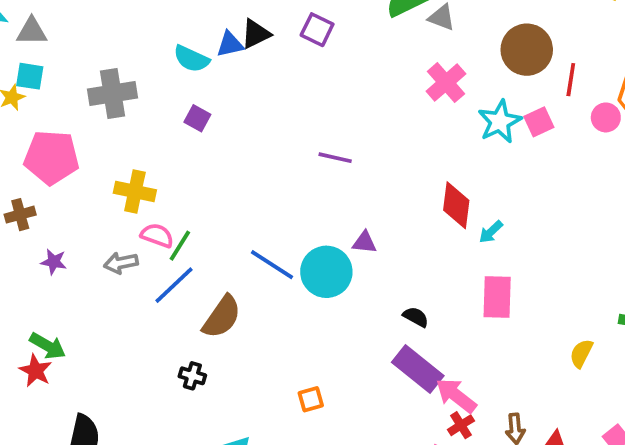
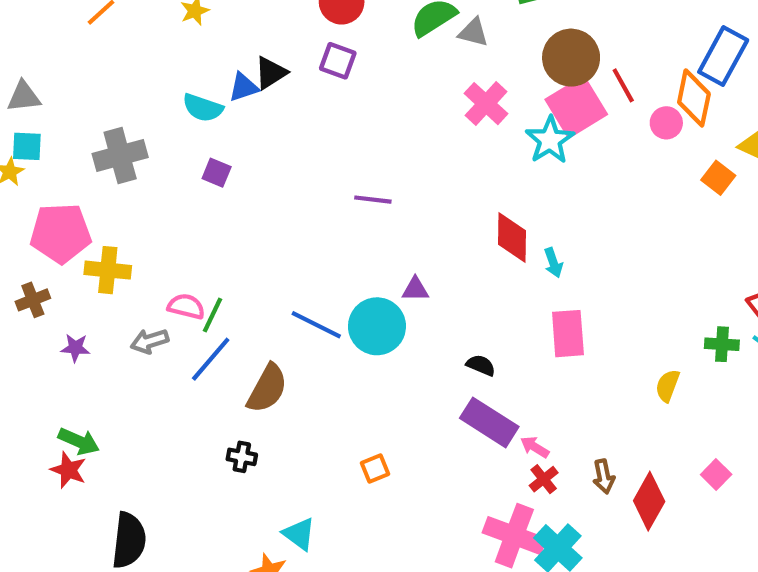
red line: (571, 80) -> (623, 85), turned -32
pink square: (539, 122) -> (576, 107), moved, size x1.8
yellow cross: (135, 191) -> (108, 270), moved
cyan arrow: (491, 232) -> (553, 263), turned -60
pink arrow: (456, 396) -> (535, 447), size x0.6

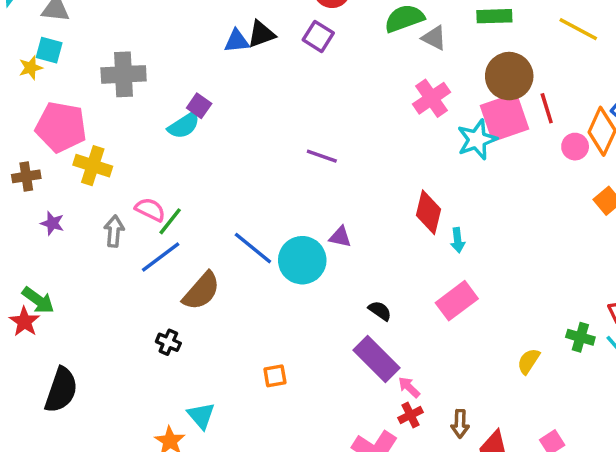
cyan semicircle: (203, 108) -> (184, 125), moved, turned -64
pink rectangle: (568, 334) -> (457, 301), turned 45
gray arrow: (150, 341) -> (114, 231), turned 100

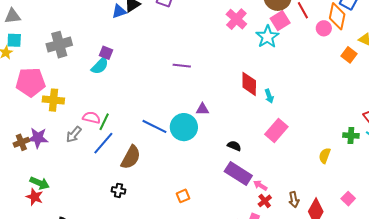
pink square: (504, 117) -> (280, 21), size x0.7
brown cross: (26, 176) -> (21, 142), moved
purple star: (52, 223) -> (38, 138), size x1.5
gray arrow: (114, 231) -> (74, 134), turned -132

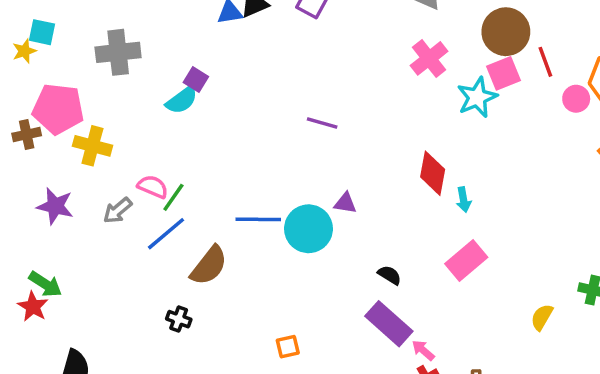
blue line: (154, 126) -> (258, 219), turned -35
brown cross: (21, 142) -> (27, 134), moved

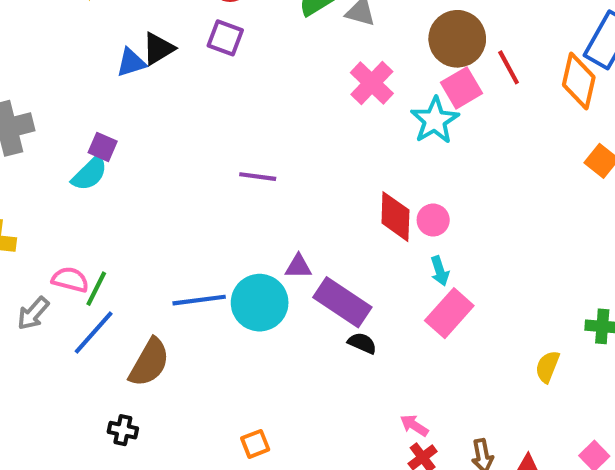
pink circle: (576, 99) -> (433, 220), moved
cyan arrow: (464, 200) -> (440, 271), moved
purple rectangle: (389, 324) -> (342, 302), moved

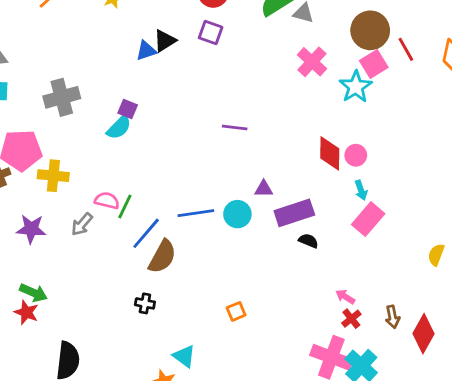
purple rectangle: (342, 302) -> (294, 213), turned -51
cyan circle: (260, 303) -> (237, 214), size x0.7
blue line: (94, 332) -> (146, 233), moved

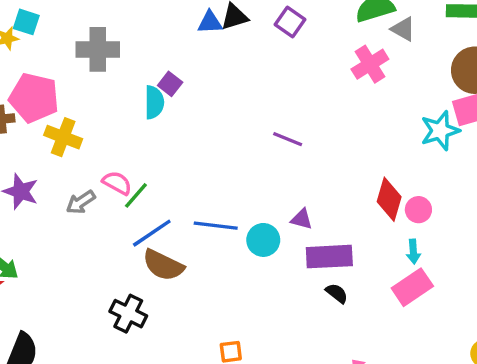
pink cross: (312, 62) -> (370, 64), moved
cyan semicircle: (119, 127) -> (154, 102), turned -60
brown semicircle: (162, 257) -> (163, 265), turned 72
black cross: (145, 303) -> (128, 314), size x1.5

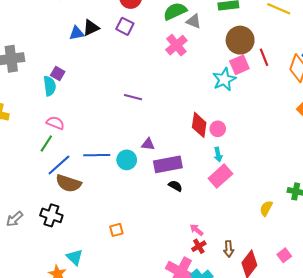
pink semicircle: (117, 183) -> (55, 123), moved
gray arrow: (81, 202) -> (14, 219), moved

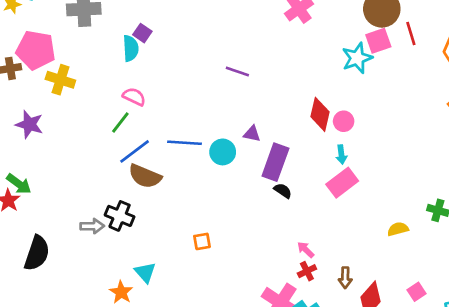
purple rectangle: (168, 164) -> (275, 162), turned -64
yellow semicircle: (266, 208) -> (398, 229), turned 42
gray arrow: (14, 219) -> (92, 226), moved, turned -144

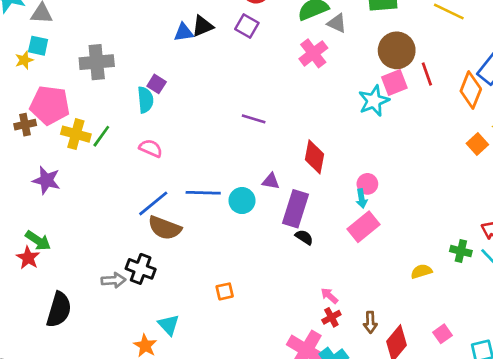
red diamond: (320, 114) -> (314, 157), moved
pink circle: (344, 121) -> (367, 184), moved
green line: (120, 122) -> (101, 136), moved

